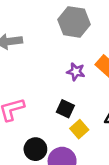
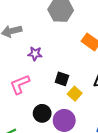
purple star: (76, 72) -> (35, 54), moved

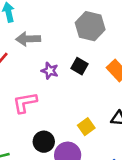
black square: (62, 79) -> (80, 66), moved

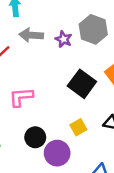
black square: (80, 66) -> (82, 84), moved, size x1.6
purple star: (50, 71) -> (64, 39), moved

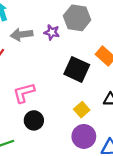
black circle: (35, 137) -> (34, 120), moved
purple circle: (57, 153) -> (84, 136), moved

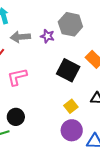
pink L-shape: (24, 93) -> (17, 77), moved
black circle: (34, 120) -> (16, 117), moved

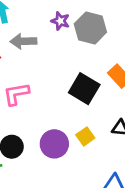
purple star: (47, 36) -> (60, 21), moved
purple circle: (72, 130) -> (54, 144), moved

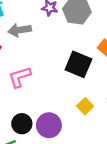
purple circle: (54, 144) -> (49, 125), moved

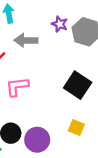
yellow square: (85, 106) -> (76, 128), turned -35

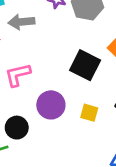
purple circle: (37, 140) -> (51, 105), moved

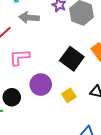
yellow square: (89, 113) -> (69, 95), turned 32

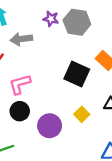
purple circle: (41, 85) -> (50, 126), moved
black circle: (12, 97) -> (20, 111), moved

